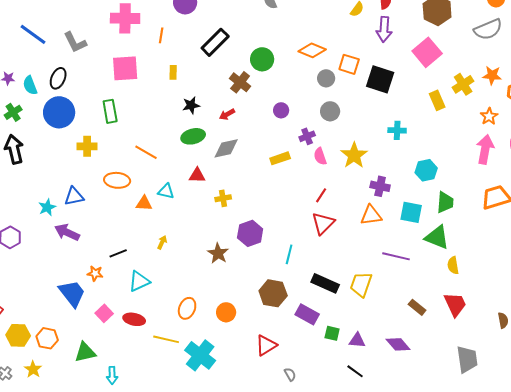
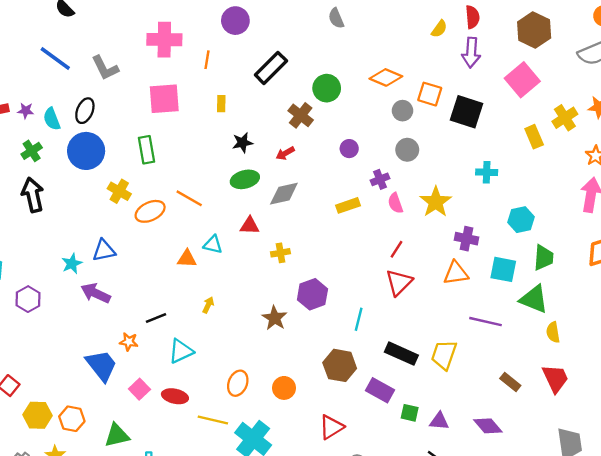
yellow cross: (87, 146) -> (119, 191), turned 30
orange ellipse: (117, 180) -> (150, 211), moved, turned -30

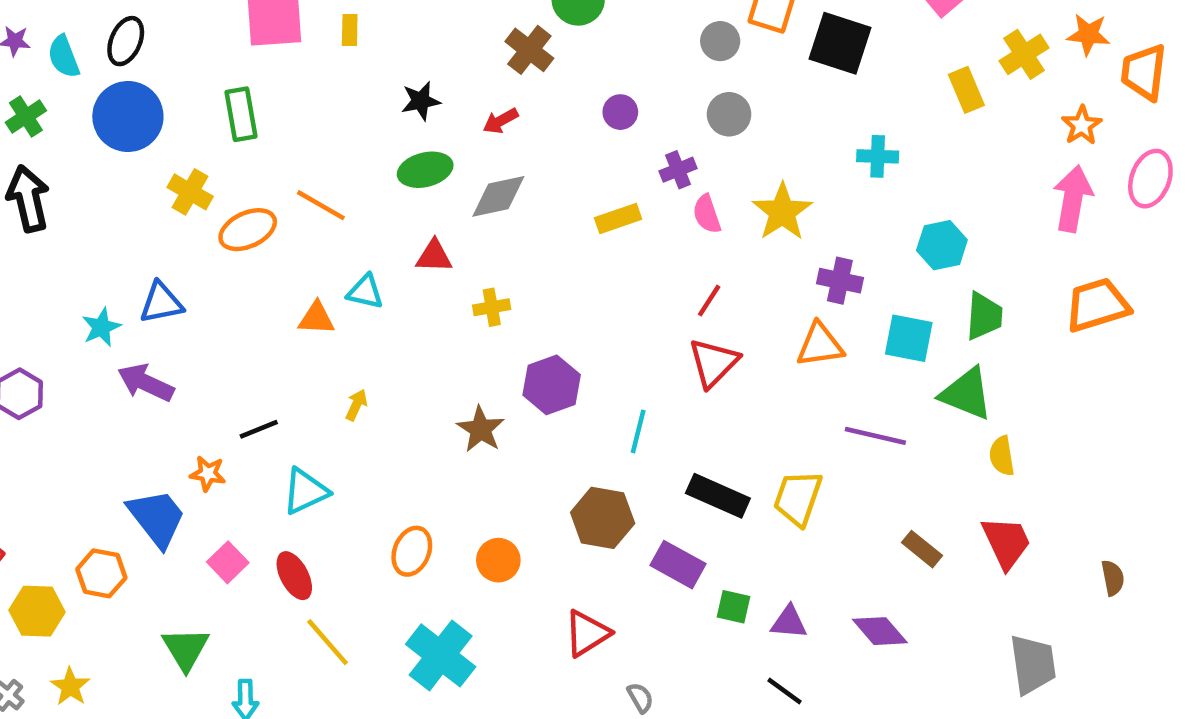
yellow rectangle: (221, 104) -> (350, 30), moved
red ellipse: (175, 396) -> (294, 576), turned 50
orange hexagon: (72, 419) -> (101, 573), moved
yellow line: (213, 420) -> (328, 642), moved, turned 36
green triangle: (117, 435) -> (186, 649), turned -48

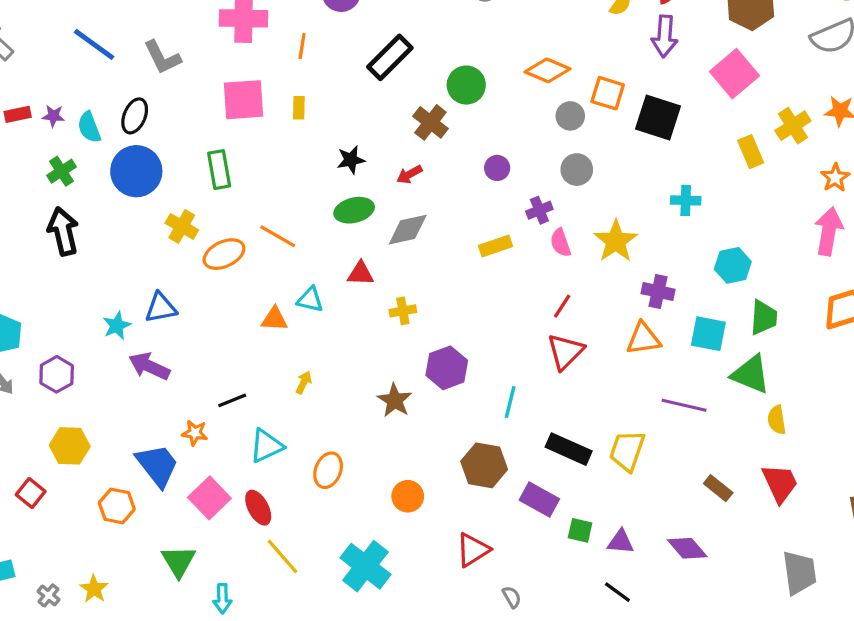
orange ellipse: (412, 551) -> (328, 470), moved
pink square: (228, 562) -> (209, 498), size x1.4
yellow hexagon: (37, 611) -> (70, 446), moved

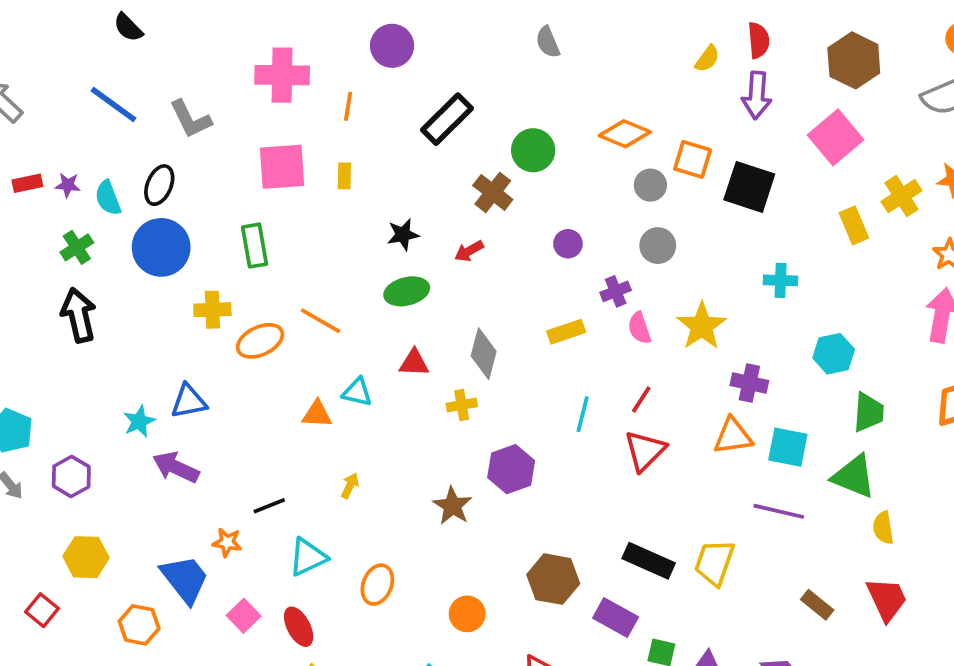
yellow cross: (182, 226) -> (212, 310), turned -32
gray diamond: (408, 230) -> (484, 354), moved, turned -63
cyan square: (708, 334) -> (788, 447), moved
cyan line: (510, 402) -> (583, 414), moved
pink square: (209, 498) -> (244, 616), size x0.7

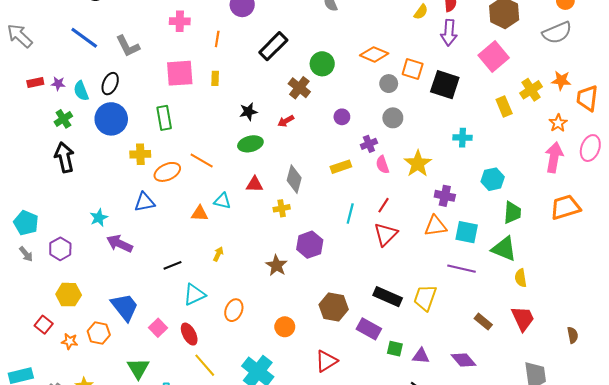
pink cross: (282, 75) -> (180, 21), size x0.7
blue triangle: (189, 401) -> (144, 202), moved
orange star: (227, 542) -> (70, 341), moved

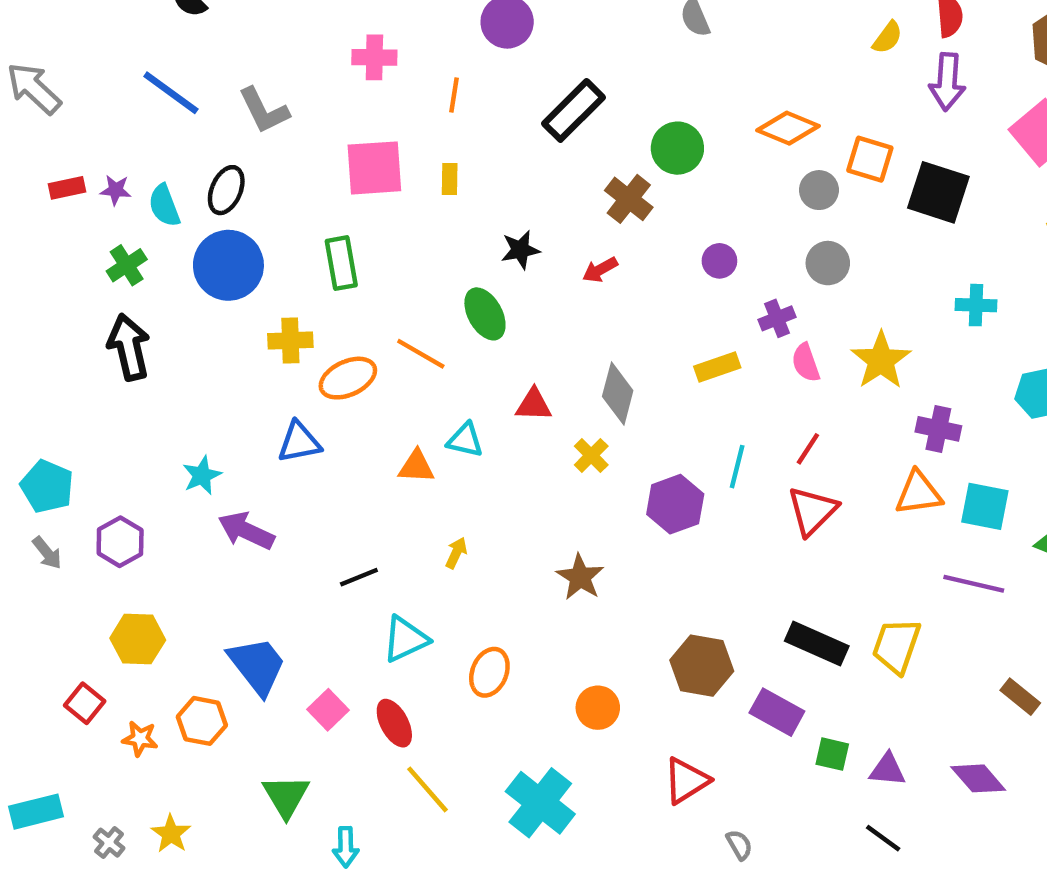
green ellipse: (250, 144) -> (485, 314), moved, turned 75
yellow cross: (282, 208) -> (591, 455), turned -35
purple hexagon: (310, 245) -> (675, 504), moved

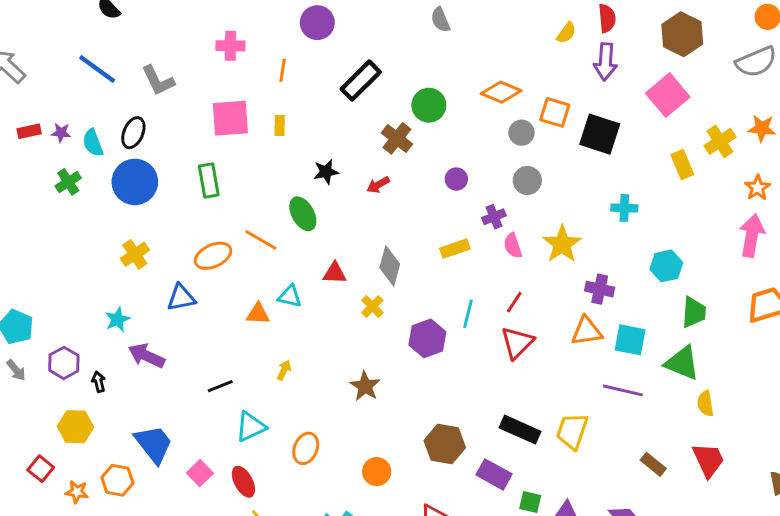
yellow cross: (290, 340) -> (135, 254), moved, turned -32
black arrow: (129, 347) -> (99, 382), moved, size x0.5

